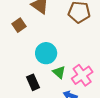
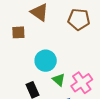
brown square: (19, 25) -> (18, 32), turned 32

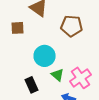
brown pentagon: (79, 19) -> (72, 26), moved

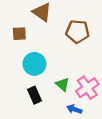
cyan circle: (44, 56) -> (34, 64), moved

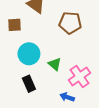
green triangle: (62, 84) -> (55, 64), moved

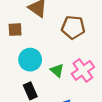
pink cross: (80, 77) -> (83, 70), moved

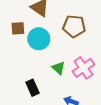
cyan circle: (30, 60) -> (39, 39), moved

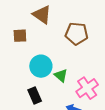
cyan circle: (39, 39) -> (41, 66), moved
pink cross: (83, 68) -> (87, 88), moved

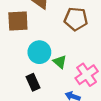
brown square: (20, 36) -> (18, 21), size x1.5

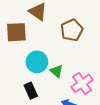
brown pentagon: (76, 19) -> (72, 30), turned -30

